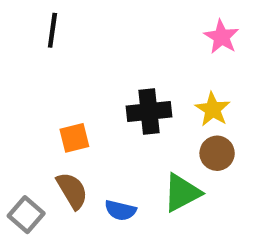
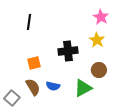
black line: (52, 30) -> (29, 22), moved
yellow star: (213, 109) -> (97, 40), moved
blue semicircle: (120, 210) -> (53, 86), moved

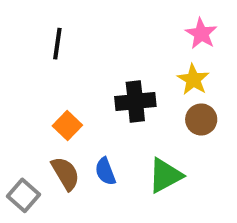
orange square: (34, 63) -> (67, 125), turned -32
brown circle: (99, 70) -> (201, 119), moved
blue semicircle: (53, 86) -> (105, 171), turned 56

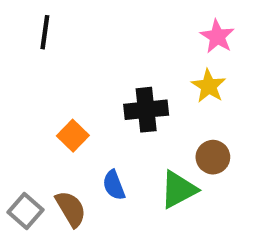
black line: (57, 44) -> (45, 32), moved
brown circle: (201, 119) -> (213, 157), moved
brown semicircle: (65, 173) -> (71, 209), moved

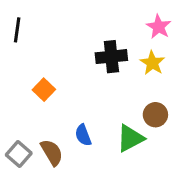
black line: (45, 32) -> (17, 30), moved
black cross: (146, 110) -> (111, 57), moved
orange square: (73, 136) -> (44, 90), moved

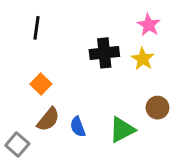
black line: (17, 30) -> (36, 28), moved
brown circle: (155, 115) -> (157, 108), moved
brown semicircle: (52, 152) -> (48, 119), moved, turned 70

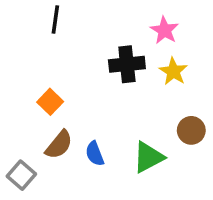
pink star: (149, 25) -> (164, 30), moved
black line: (36, 28) -> (55, 20), moved

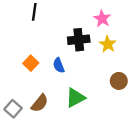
brown semicircle: (59, 145) -> (40, 103), moved
blue semicircle: (95, 154) -> (59, 65), moved
green triangle: (148, 157) -> (75, 98), moved

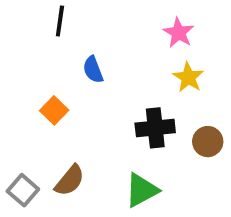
black cross: (79, 40) -> (155, 128), moved
blue semicircle: (59, 65) -> (93, 70), moved
green triangle: (75, 98) -> (142, 190), moved

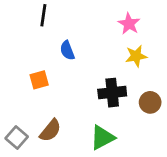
yellow star: (188, 77) -> (136, 56), turned 30
orange square: (54, 110) -> (39, 80), turned 30

